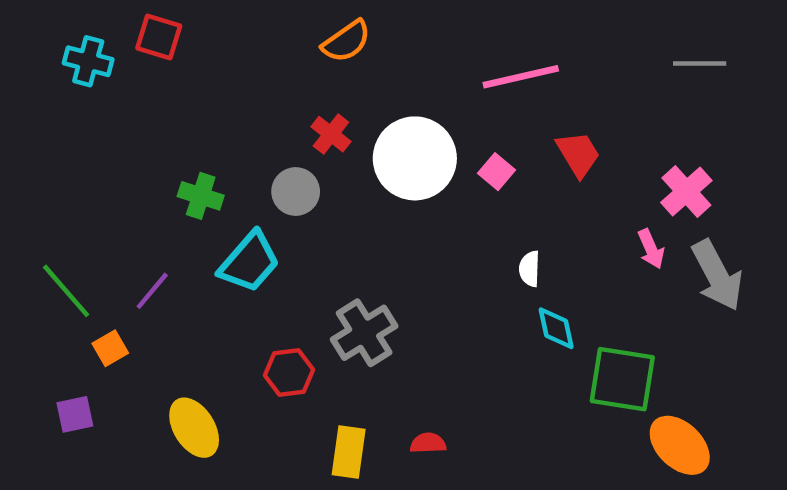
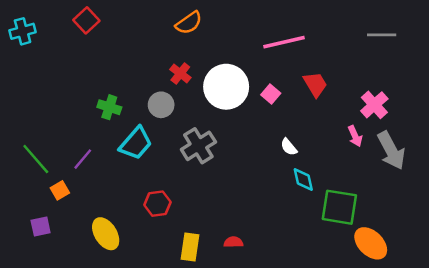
red square: (159, 37) -> (86, 20), turned 30
cyan cross: (88, 61) -> (23, 31), moved, turned -30
white semicircle: (530, 269) -> (289, 147), turned -42
gray cross: (364, 333) -> (198, 146), moved

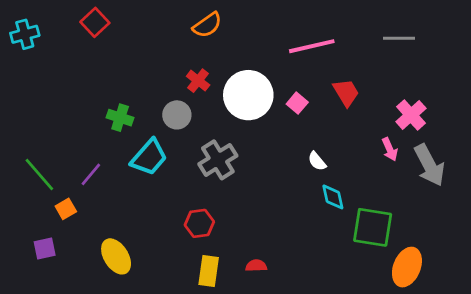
gray line: (382, 35) -> (399, 38), moved
red hexagon: (157, 204) -> (199, 223), moved
orange ellipse: (371, 243) -> (407, 267), turned 68

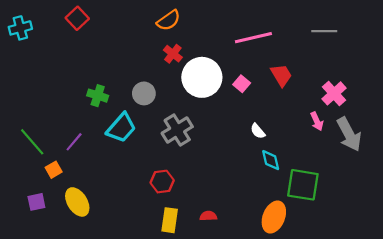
red cross: (198, 81) -> (173, 54), moved
yellow ellipse: (116, 256) -> (77, 202), moved
orange ellipse: (407, 267) -> (274, 217), moved

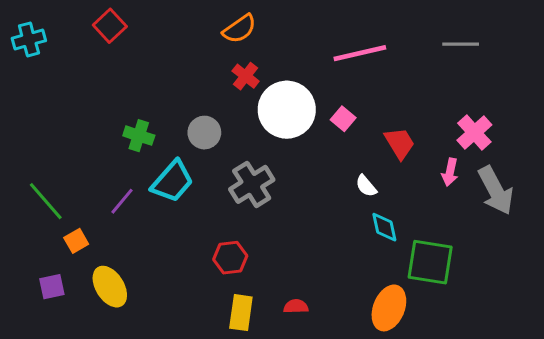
red trapezoid: (281, 75) -> (400, 143), moved
pink arrow: (317, 121) -> (450, 172), turned 36
purple line: (74, 142) -> (122, 201), moved

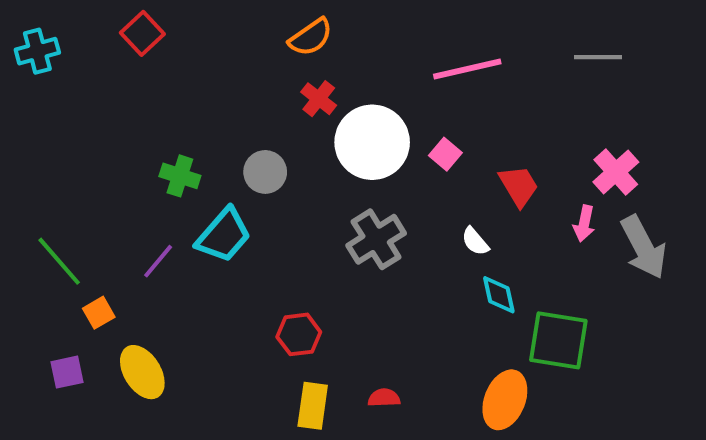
gray cross: (252, 184) -> (376, 239), moved

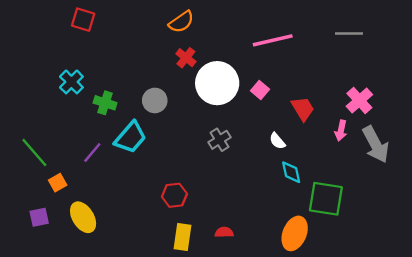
red square: (142, 33) -> (83, 20), turned -30
cyan cross: (37, 51) -> (71, 82), moved, turned -30
gray cross: (376, 239) -> (219, 140), size x0.7

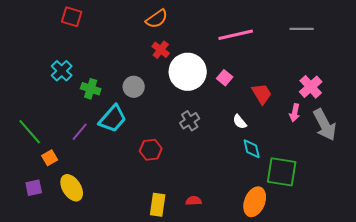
red hexagon: (174, 195) -> (151, 150), moved

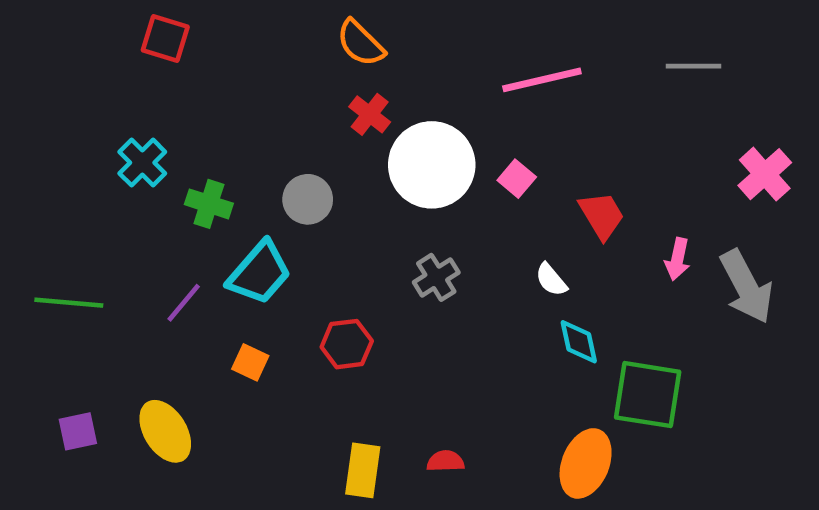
orange semicircle: (157, 19) -> (360, 43), turned 80
pink cross: (311, 87) -> (765, 174), moved
green line: (30, 132) -> (69, 303), turned -44
orange square: (50, 158) -> (250, 362), moved, turned -35

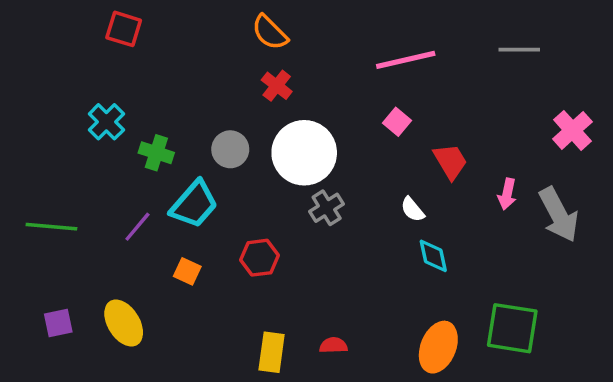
white circle: (432, 165) -> (304, 153), moved
pink square: (517, 179) -> (397, 122), moved
green square: (648, 395) -> (512, 328), moved

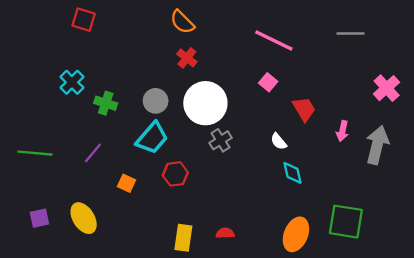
pink line: (406, 60) -> (274, 41), turned 39
cyan trapezoid: (194, 204) -> (152, 138), moved
gray arrow: (559, 215) -> (377, 145), turned -138

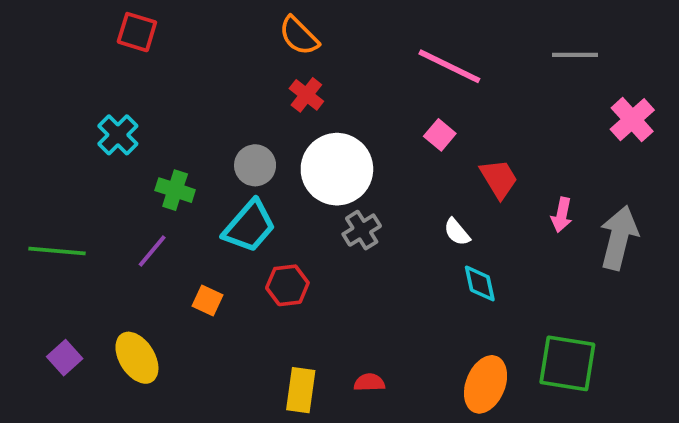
pink cross: (387, 88) -> (632, 120), moved
green cross: (106, 103) -> (175, 190), moved
purple square: (39, 218) -> (65, 358), turned -30

